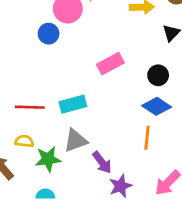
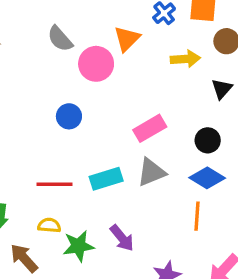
blue circle: (49, 34) -> (69, 116), moved
gray triangle: (76, 141) -> (151, 172), moved
purple arrow: (102, 162) -> (122, 238), moved

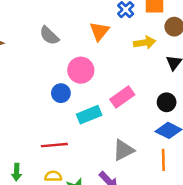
pink circle: (96, 64) -> (81, 70), moved
gray triangle: (151, 172) -> (123, 150), moved
cyan rectangle: (106, 179) -> (89, 115), moved

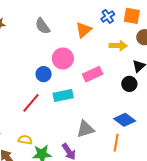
pink rectangle: (122, 97) -> (93, 74), moved
black circle: (167, 102) -> (129, 84), moved
red line: (54, 145) -> (31, 103), moved, turned -55

